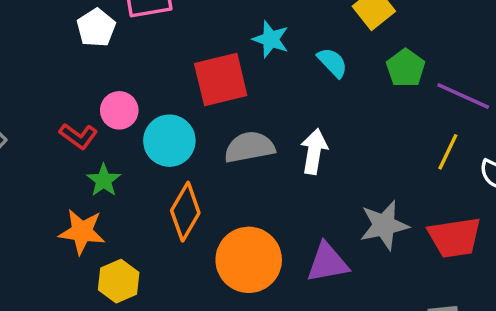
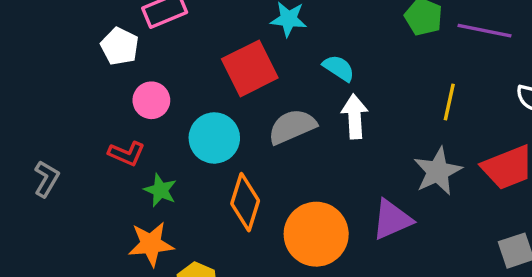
cyan semicircle: (332, 63) -> (339, 68), moved
pink circle: (119, 110) -> (151, 100), moved
yellow line: (448, 152) -> (449, 102), moved

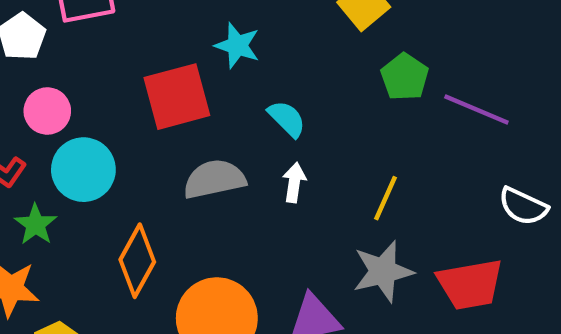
yellow line: (449, 102) -> (385, 198), moved
white arrow: (355, 116) -> (294, 182), size x0.7
cyan circle: (214, 138) -> (83, 170), moved

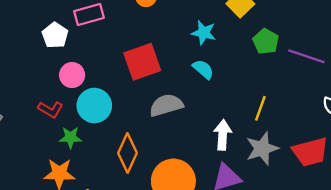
cyan star: (237, 45) -> (204, 33), moved
white arrow: (294, 182) -> (223, 135), moved, size x1.4
green star: (36, 224) -> (70, 137), turned -30

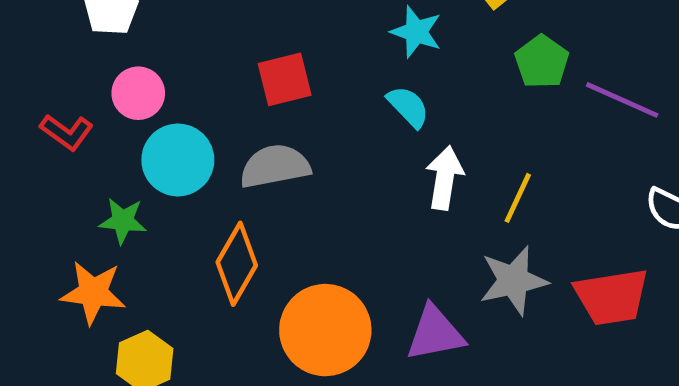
red square: (142, 62) -> (285, 79), size x0.7
gray semicircle: (166, 105) -> (275, 166), moved
red L-shape: (50, 109) -> (67, 132), moved
white arrow: (223, 135) -> (445, 178), moved

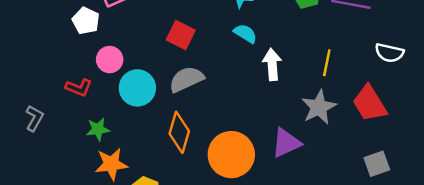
red square: (285, 79) -> (181, 35), turned -36
yellow line: (518, 198) -> (327, 63), moved
green star: (123, 221) -> (98, 129), moved
red trapezoid: (612, 297) -> (370, 103), turned 81

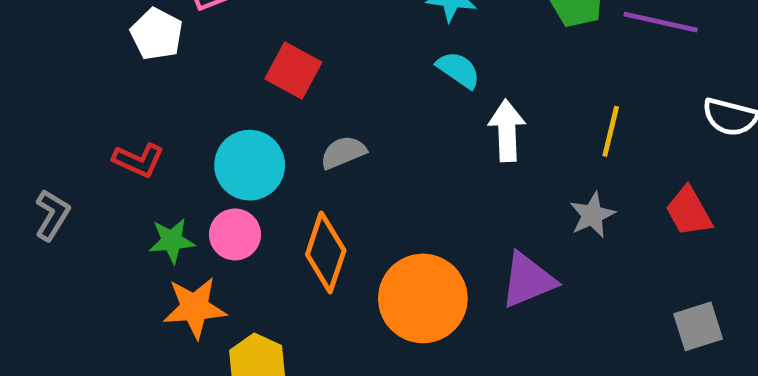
red square: (181, 35) -> (293, 71), moved
pink circle: (110, 60) -> (235, 234), moved
gray semicircle: (186, 79) -> (343, 152), size x0.7
red trapezoid: (370, 103) -> (689, 211), size x0.7
gray star: (319, 107) -> (592, 215), size x0.7

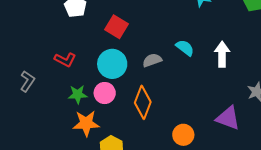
cyan semicircle: (458, 70) -> (185, 48), moved
red square: (293, 71) -> (117, 27), moved
purple triangle: (528, 280) -> (228, 118), turned 40
orange circle: (423, 298) -> (183, 135), moved, size x0.6

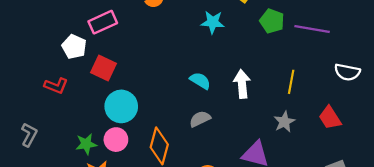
red square: (117, 27) -> (103, 68), moved
red L-shape: (65, 60) -> (56, 86), moved
gray semicircle: (152, 60) -> (200, 119), moved

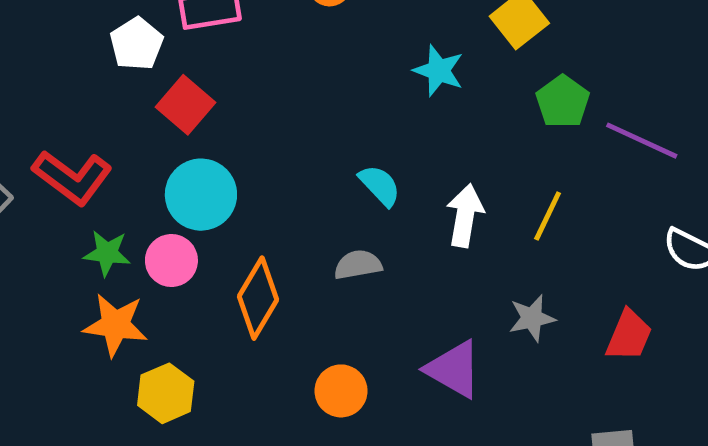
yellow line: (291, 82) -> (548, 216), moved
red L-shape: (56, 86) -> (72, 177), moved, size x1.5
red trapezoid: (330, 118) -> (629, 335), turned -140

